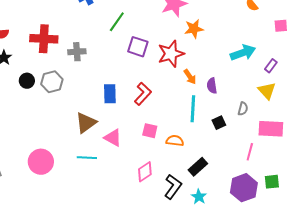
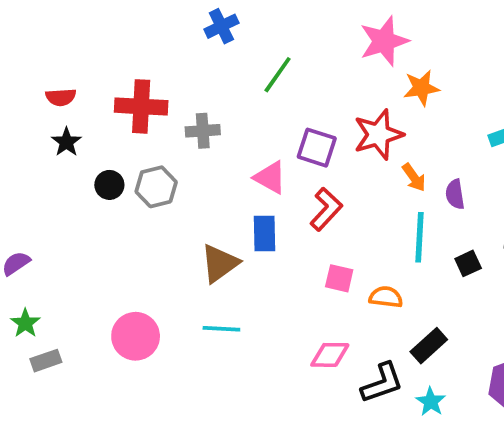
purple square: (138, 47) -> (317, 148), moved
blue rectangle: (110, 94) -> (264, 234), moved
pink triangle: (113, 138) -> (270, 177), moved
pink diamond: (145, 172) -> (330, 355), turned 35
black L-shape: (173, 187) -> (382, 383), turned 35

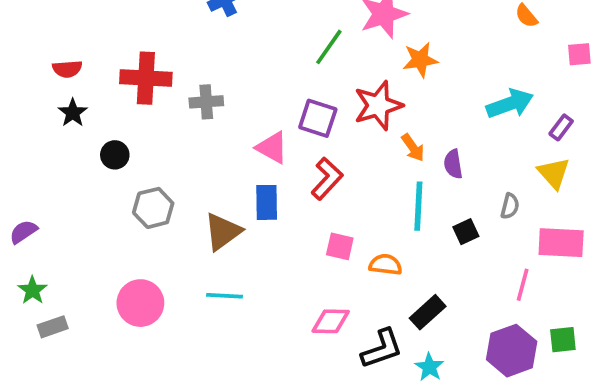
green line: (278, 75) -> (329, 47), moved
gray hexagon: (156, 187) -> (153, 208), moved

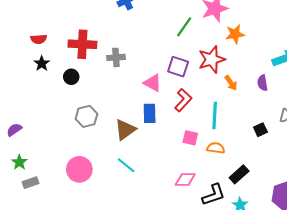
black circle: (115, 155) -> (71, 77), moved
purple semicircle: (453, 164) -> (262, 83), moved
cyan line: (418, 206) -> (215, 115), moved
cyan line: (225, 296) -> (126, 165), turned 36

